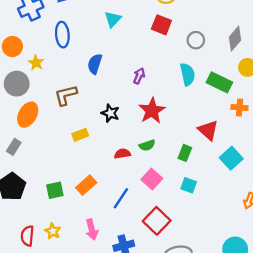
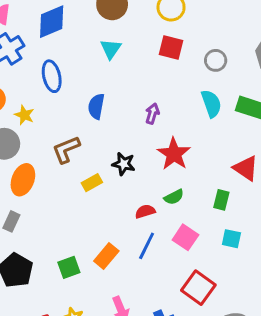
yellow rectangle: (80, 135) -> (92, 183), moved
blue line: (121, 198) -> (147, 246), moved

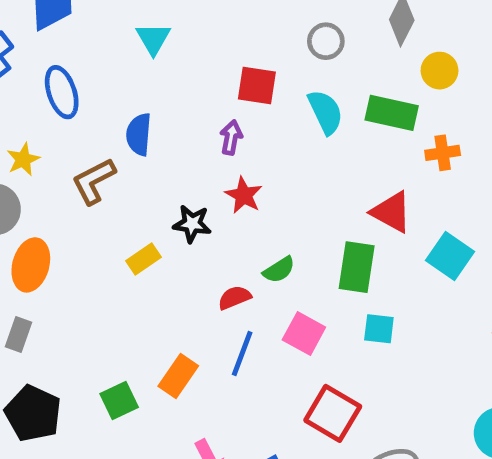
red square: (171, 47) -> (257, 85), moved
yellow star: (24, 115) -> (23, 159), turned 30
brown L-shape: (66, 150) -> (94, 181), moved
red star: (174, 154) -> (244, 195), moved, size x0.7
green rectangle: (221, 200) -> (357, 267), size x1.5

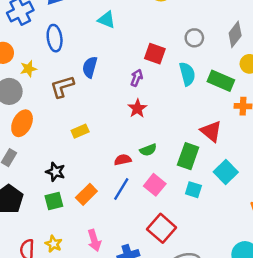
cyan triangle: (153, 39) -> (107, 20), turned -48
black star: (192, 224) -> (55, 172), moved
cyan square: (450, 256) -> (226, 172), moved

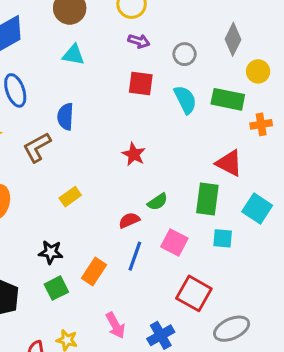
purple arrow: (137, 78) -> (139, 41), moved, turned 98

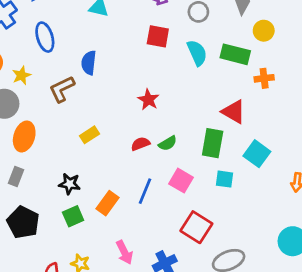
red semicircle: (129, 220) -> (140, 144), moved

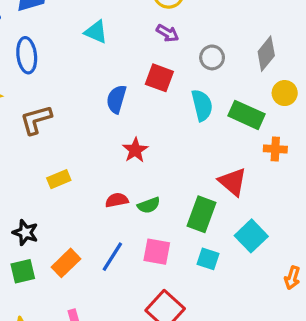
blue semicircle: (89, 63) -> (116, 99), moved
pink square: (181, 181) -> (157, 252), turned -30

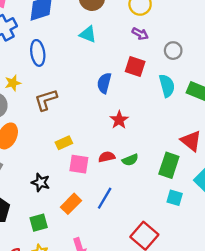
pink square: (157, 252) -> (79, 164), moved
green square: (23, 271) -> (39, 223), moved

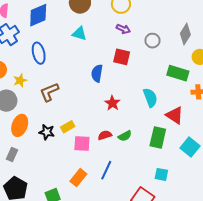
cyan semicircle: (167, 86) -> (150, 98), moved
black star: (41, 182) -> (47, 132), moved
cyan square: (175, 198) -> (161, 174), moved

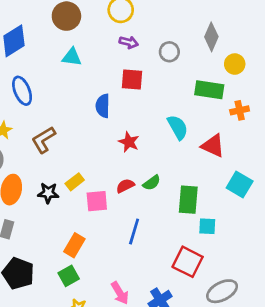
green rectangle: (158, 137) -> (188, 200), moved
orange rectangle: (78, 178) -> (74, 245), moved

